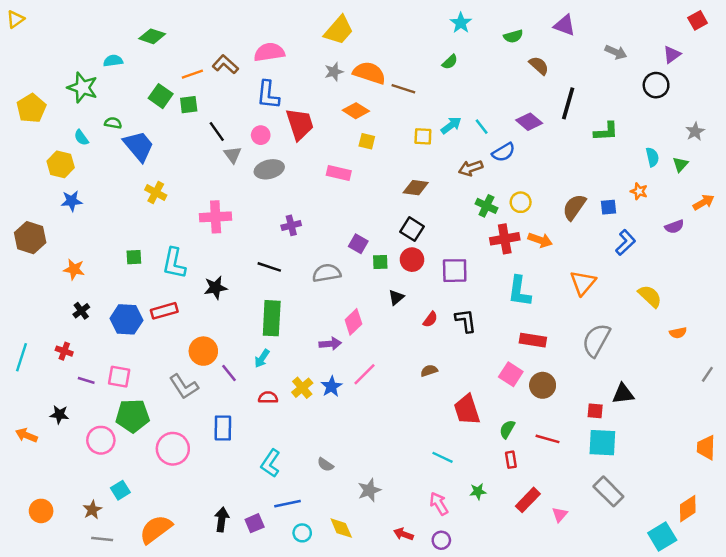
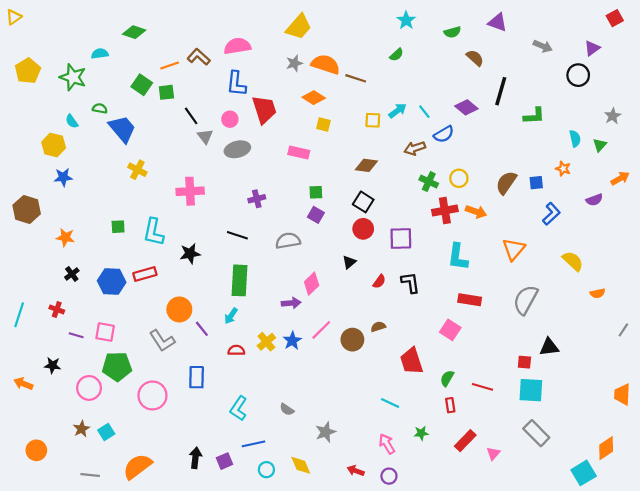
yellow pentagon: (31, 108) -> (28, 71), moved
green square: (380, 262) -> (316, 192), moved
brown circle: (543, 385) -> (352, 340), moved
brown star: (92, 510) -> (81, 429), moved

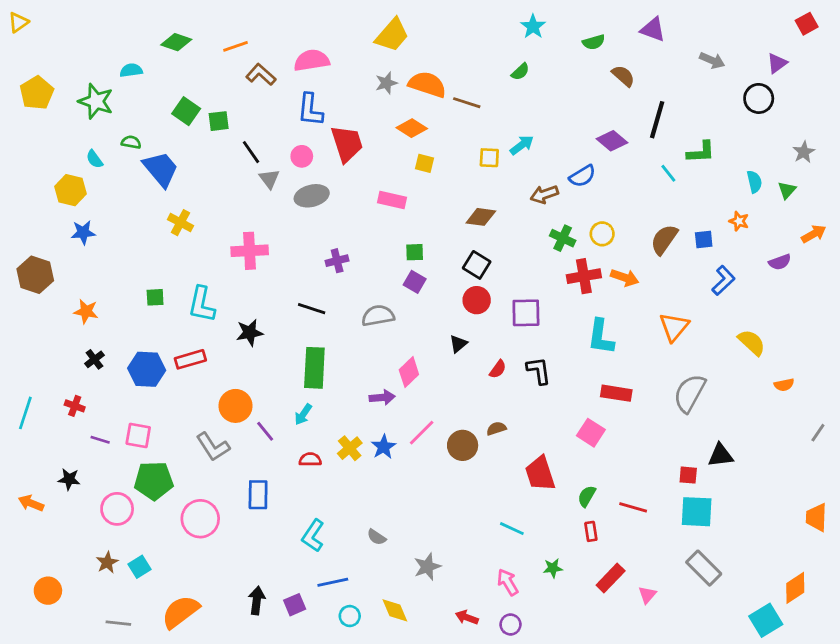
orange line: (170, 65) -> (235, 46), moved
cyan line: (424, 112) -> (668, 173), moved

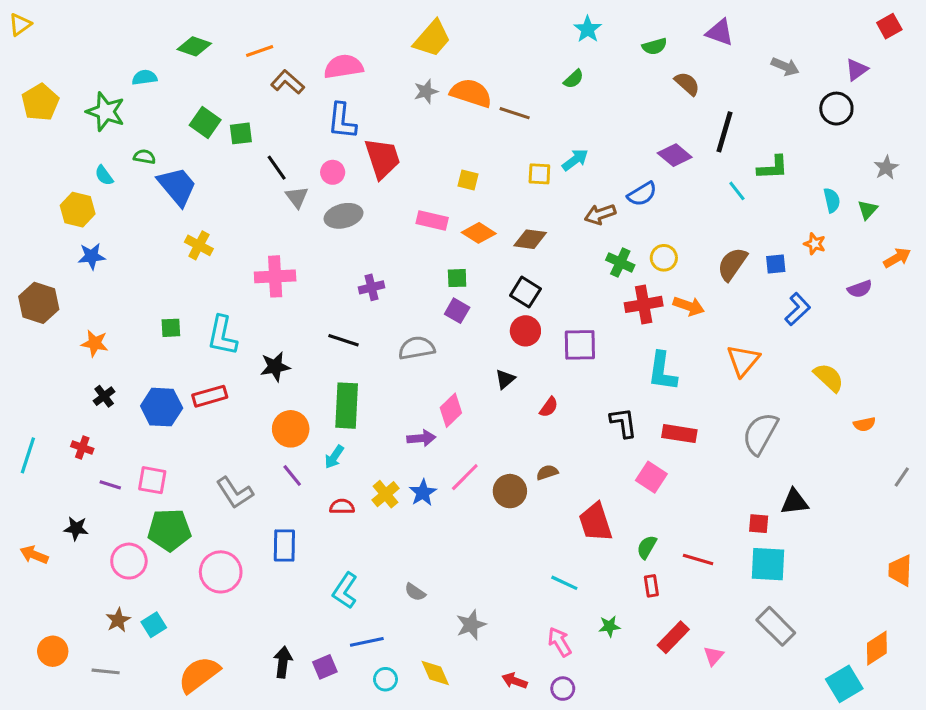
orange diamond: (412, 128) -> (479, 233), moved
black L-shape: (539, 371) -> (623, 423), moved
orange circle: (235, 406) -> (291, 429), moved
gray line: (118, 623) -> (106, 671), moved

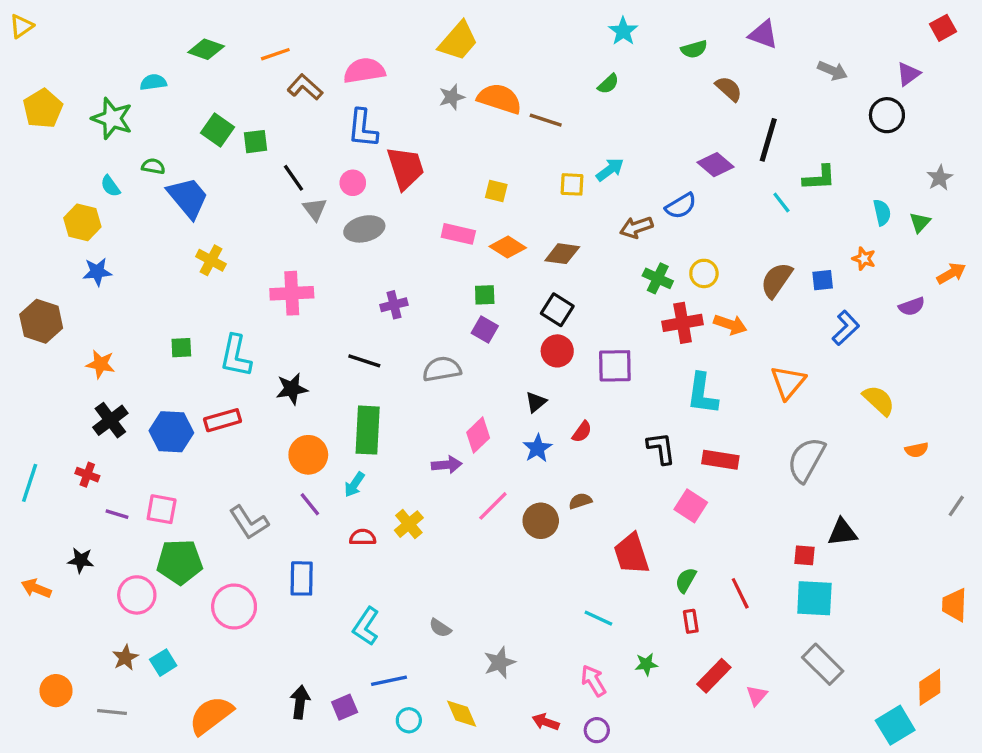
black cross: (104, 396) -> (110, 420), size x1.5
blue star: (423, 493) -> (537, 448), moved
red line: (698, 559) -> (740, 593), turned 48

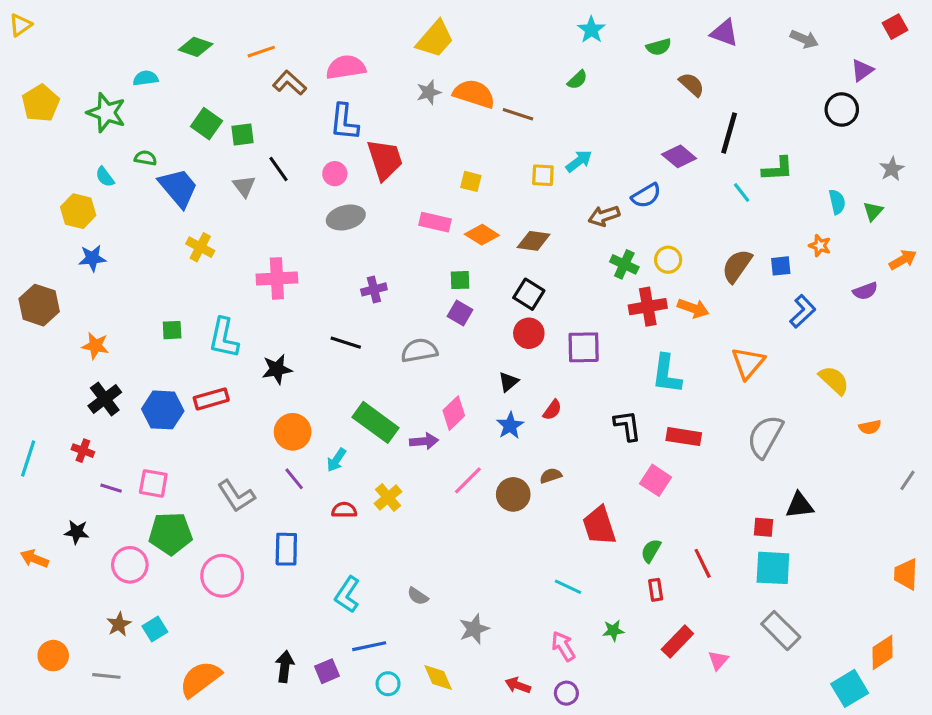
gray arrow: (833, 71) -> (804, 39), moved
gray triangle: (315, 209) -> (244, 186), moved
green rectangle: (368, 430) -> (375, 422), moved, turned -57

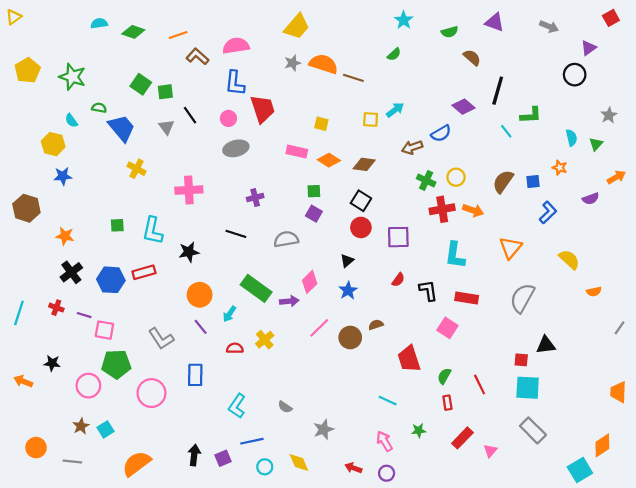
cyan semicircle: (145, 78) -> (99, 23), moved
red semicircle: (552, 410) -> (398, 280), moved
purple line: (111, 488) -> (84, 315), moved

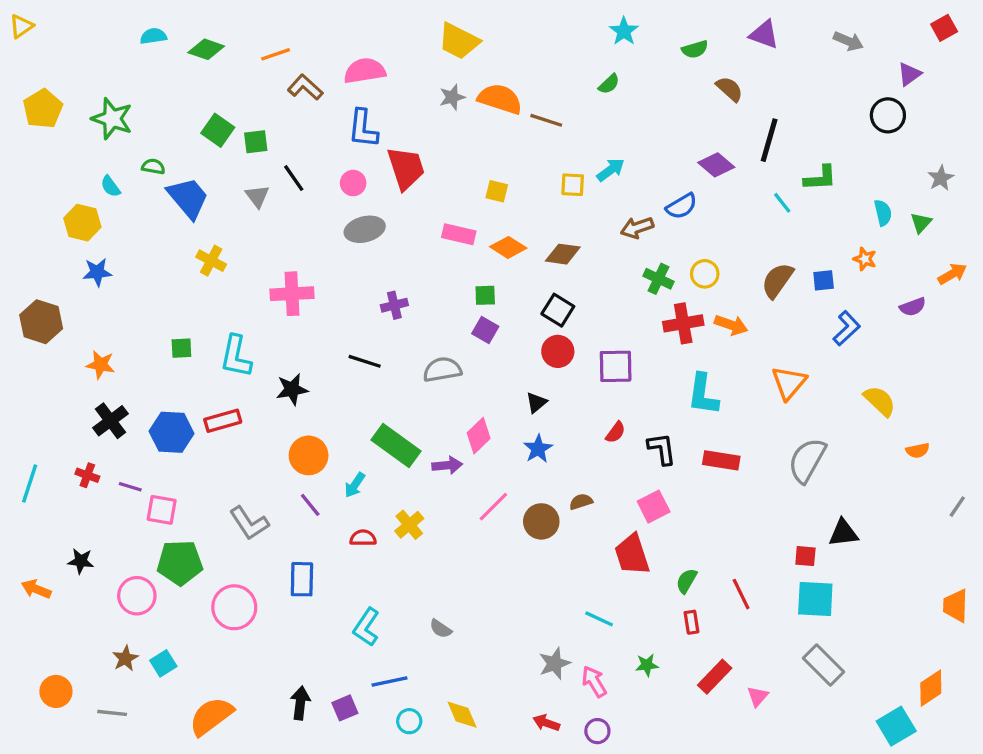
yellow trapezoid: (297, 27) -> (459, 41), turned 76
pink square: (447, 328) -> (654, 507), moved, turned 30
gray star: (324, 429) -> (554, 663), moved

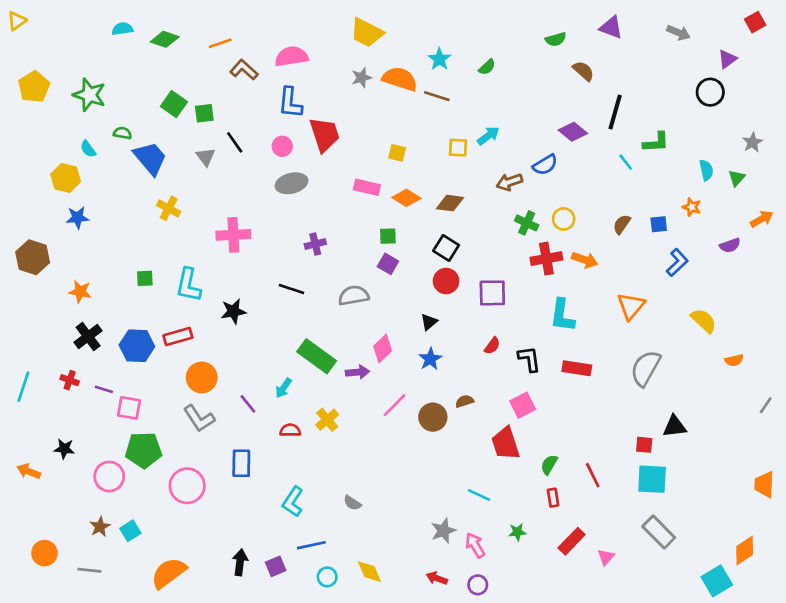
cyan star: (624, 31) -> (439, 59), moved
brown semicircle: (777, 280) -> (622, 224), size x0.7
orange circle: (309, 455) -> (202, 377), moved

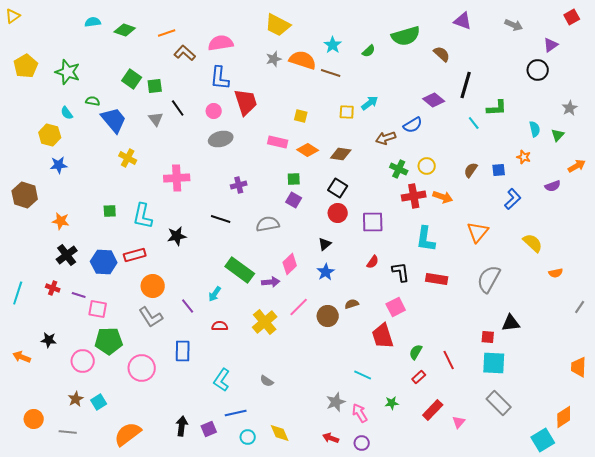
green semicircle: (556, 39) -> (406, 36), moved, size x1.8
yellow cross: (327, 420) -> (265, 322), moved, size x1.4
red rectangle: (553, 498) -> (419, 377), turned 56

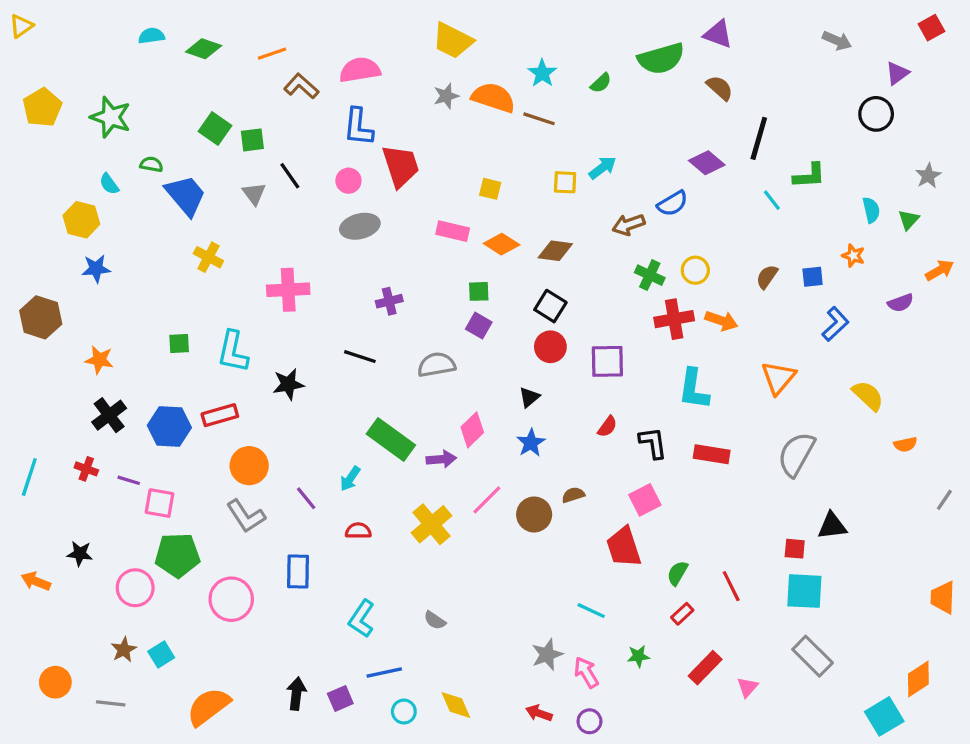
purple triangle: (463, 21) -> (718, 34), moved

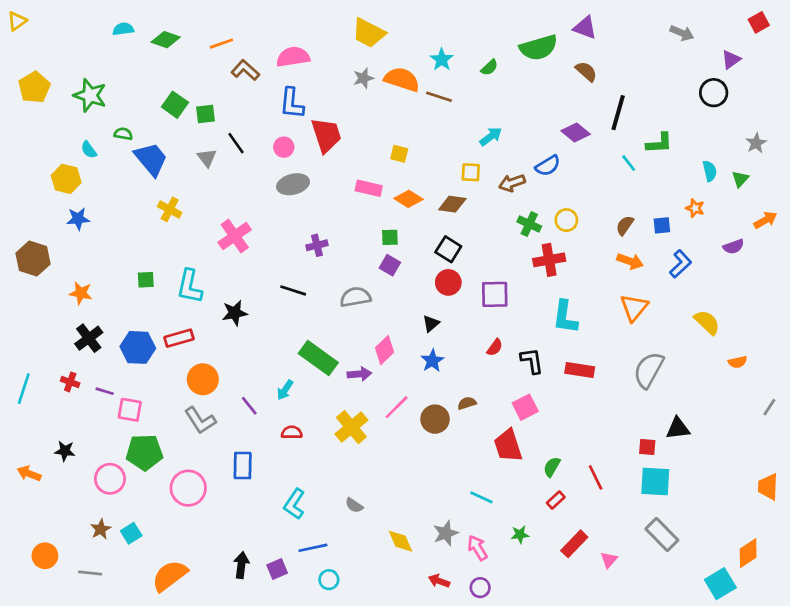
yellow square: (565, 182) -> (471, 172), moved
pink cross: (288, 290) -> (235, 236), turned -32
orange arrow: (721, 321) -> (630, 261), moved
yellow diamond: (456, 705) -> (401, 541), moved

